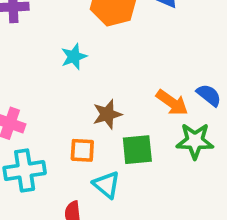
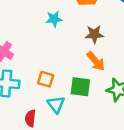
orange arrow: (172, 103) -> (96, 61), moved
brown star: (107, 114) -> (94, 34), moved

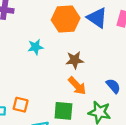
orange square: (46, 79) -> (21, 105), moved

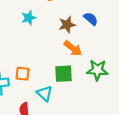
blue semicircle: (113, 86) -> (91, 19), moved

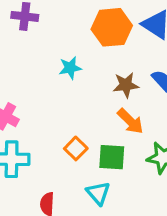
orange square: (23, 74) -> (76, 148), moved, turned 32
cyan triangle: (45, 93) -> (98, 193), moved

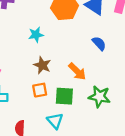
brown star: (126, 85) -> (42, 65), moved, turned 30
orange square: (76, 148) -> (40, 90), turned 35

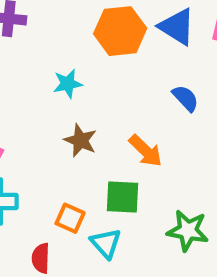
orange square: (40, 90) -> (70, 218), moved, turned 35
green star: (99, 97) -> (188, 231), moved

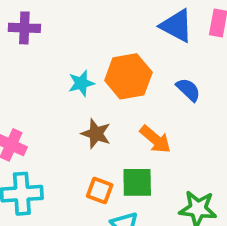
orange hexagon: (120, 31) -> (128, 76), moved
orange square: (70, 218) -> (100, 191), moved

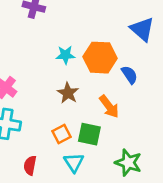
blue semicircle: (188, 90) -> (129, 75), moved
orange square: (100, 191) -> (61, 134), turned 30

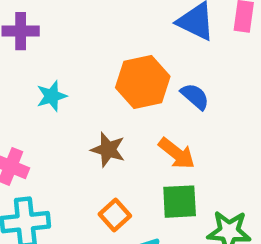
cyan star: (65, 55) -> (52, 96), moved
green square: (89, 134) -> (180, 202), moved

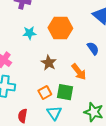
orange hexagon: (143, 82) -> (60, 28), moved
green square: (180, 202) -> (65, 92), moved

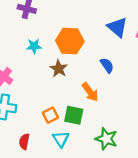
brown star: (49, 63) -> (59, 69), moved

